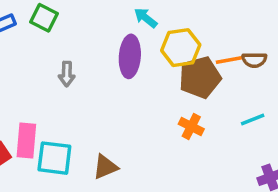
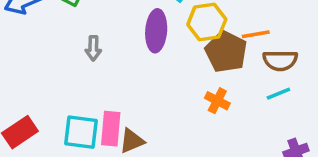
brown semicircle: (254, 60) -> (280, 60), moved, size x1.4
brown pentagon: (200, 77) -> (226, 52), turned -30
pink rectangle: (26, 141) -> (111, 129), moved

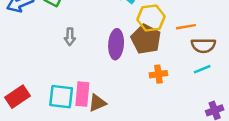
purple ellipse: (156, 31) -> (116, 44), moved
brown pentagon: (226, 52) -> (146, 39), moved
orange cross: (217, 101) -> (158, 74), turned -35

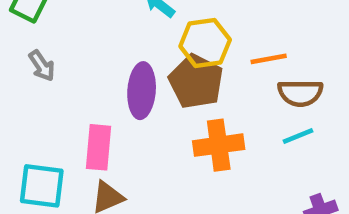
gray arrow: (70, 37) -> (42, 66), moved, turned -35
orange cross: (158, 74) -> (219, 145), size x1.5
pink rectangle: (82, 94) -> (98, 147), moved

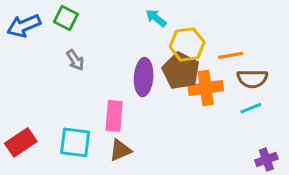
orange cross: (219, 145) -> (206, 88), moved

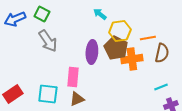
gray arrow: (75, 60) -> (48, 41), size x1.6
brown semicircle: (252, 79) -> (162, 53), turned -78
cyan line: (251, 108) -> (161, 87), moved

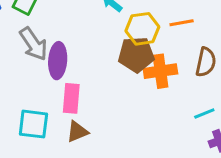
orange line: (148, 38) -> (182, 23), moved
brown pentagon: (116, 48) -> (136, 55), turned -30
purple ellipse: (92, 52) -> (58, 61), moved

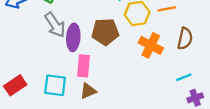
brown pentagon: (136, 55) -> (105, 32), moved
orange cross: (160, 71) -> (151, 45), turned 35

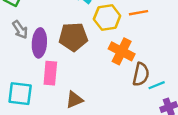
gray arrow: (55, 25) -> (20, 30), size x0.7
brown semicircle: (185, 39) -> (141, 74), moved
brown triangle: (88, 91) -> (74, 100), moved

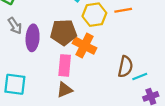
orange cross: (122, 51) -> (84, 46), moved
pink rectangle: (50, 73) -> (65, 65), moved

